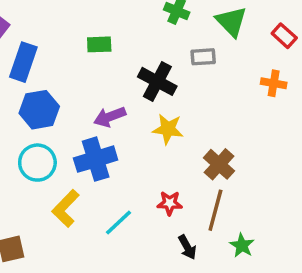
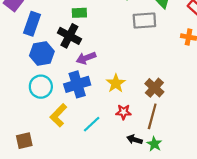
gray rectangle: (203, 57) -> (144, 20), size x1.5
black cross: (157, 81) -> (69, 36), moved
yellow star: (168, 129) -> (116, 83), moved, turned 30
green star: (242, 245) -> (154, 144), moved
black arrow: (187, 247) -> (135, 140), turned 136

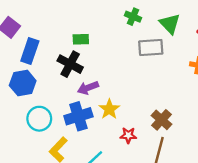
blue hexagon: (42, 54) -> (23, 83), moved
yellow star: (116, 83) -> (109, 109), moved
red star: (123, 112) -> (128, 135), moved

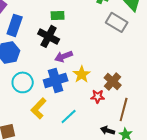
gray rectangle: (151, 47) -> (117, 22), turned 35
brown cross: (161, 120) -> (113, 81), moved

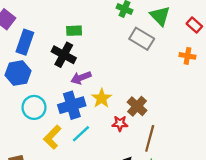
cyan line: (69, 116) -> (81, 134), moved

